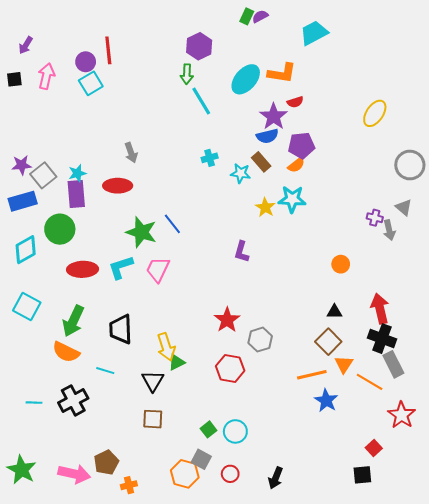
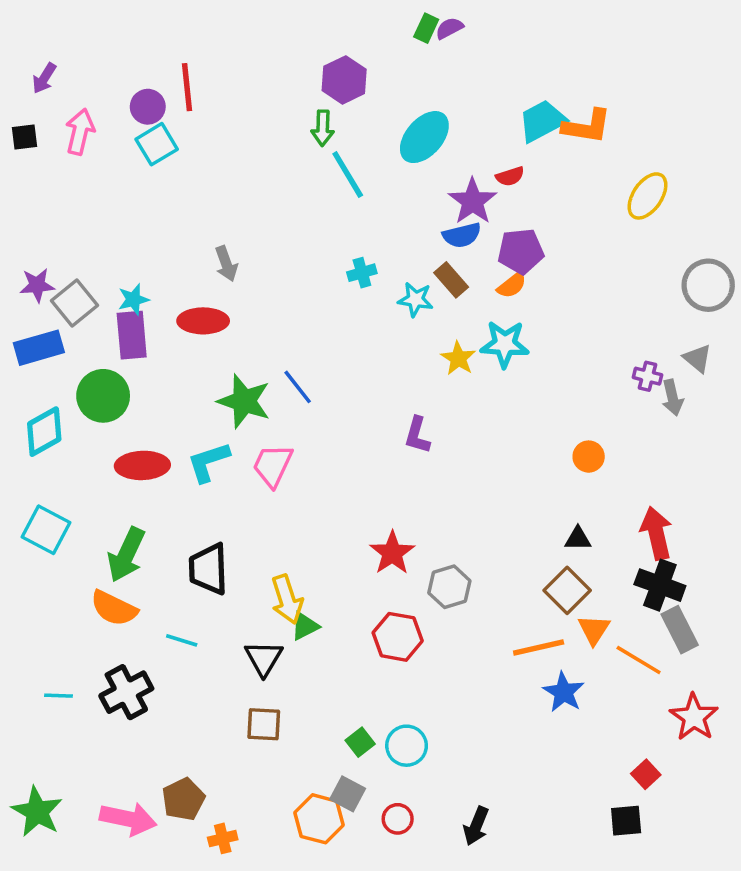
cyan trapezoid: (314, 33) -> (542, 121), moved
orange L-shape: (282, 73) -> (587, 126), moved

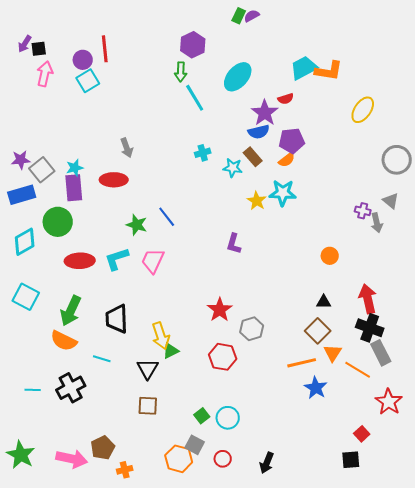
black square: (25, 137) -> (39, 49), moved
green star: (244, 401) -> (137, 225), size x0.7

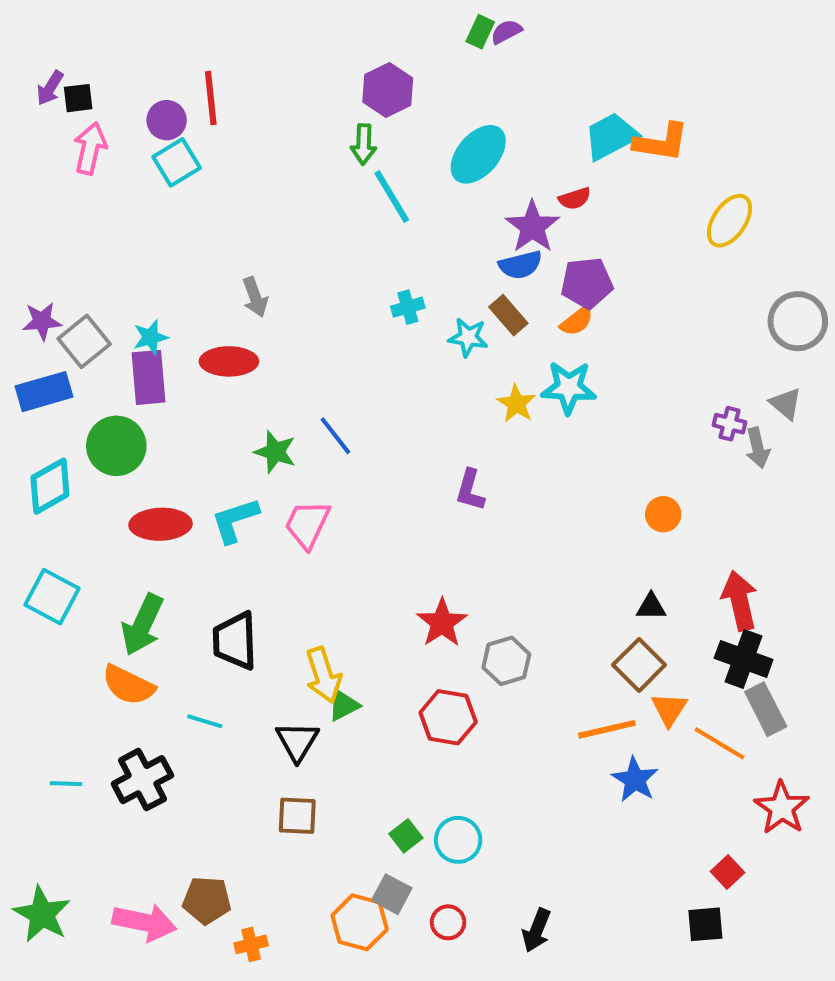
brown pentagon: (103, 448) -> (207, 900), turned 30

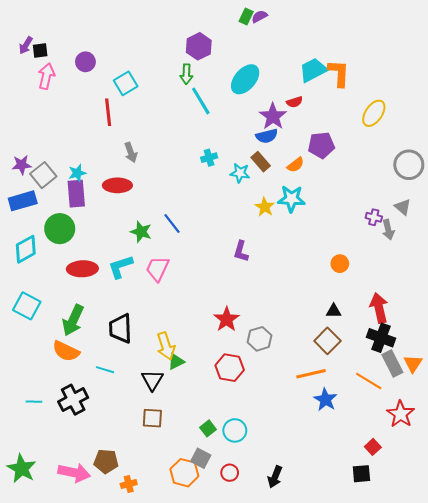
red line: (211, 98) -> (108, 112), moved
orange L-shape: (661, 142) -> (339, 73), turned -96
cyan square: (177, 162) -> (126, 83), moved
purple pentagon: (587, 283) -> (321, 145), moved
orange triangle: (669, 709) -> (413, 364), moved

